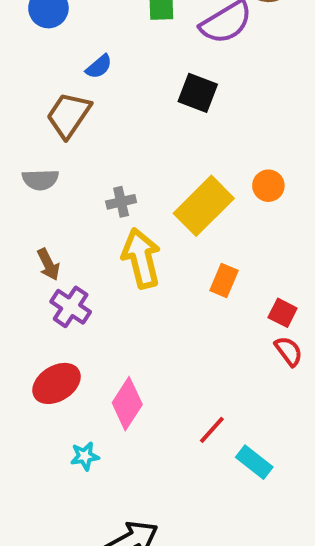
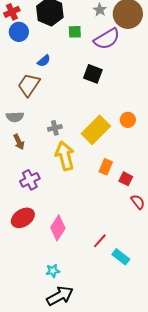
brown arrow: (48, 264) -> (19, 142), moved
purple cross: (71, 307) -> (30, 180), turned 30
red square: (283, 313) -> (126, 179), moved
cyan star: (85, 456) -> (53, 271), moved

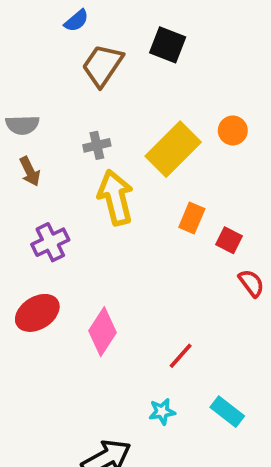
brown trapezoid: (29, 85) -> (102, 65), moved
cyan rectangle: (121, 257) -> (227, 412), moved
cyan star: (53, 271) -> (162, 412), moved

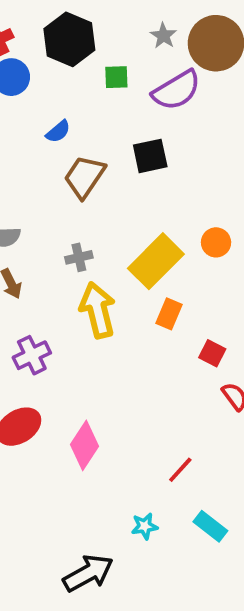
black square: (168, 45) -> (150, 156), turned -33
orange rectangle: (192, 218) -> (169, 314), moved
red line: (181, 356) -> (180, 470), moved

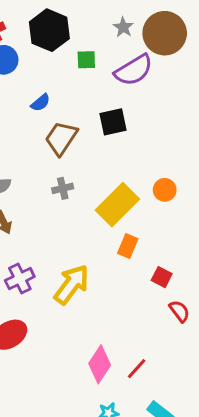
gray cross: (79, 257) -> (63, 188), moved
yellow arrow: (98, 310) -> (72, 284), moved, turned 51
pink diamond: (84, 445) -> (100, 364), moved

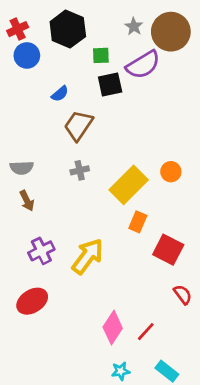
black square: (113, 122) -> (110, 85), moved
red square: (162, 277) -> (168, 250), size x1.6
red semicircle: (179, 311) -> (183, 295), moved

